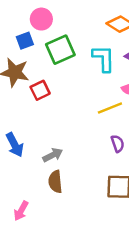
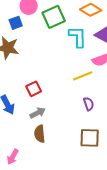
green square: (60, 50) -> (54, 17), moved
red square: (40, 90) -> (34, 89), moved

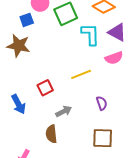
yellow line: (83, 76) -> (81, 74), moved
gray arrow: (38, 113) -> (64, 111), moved

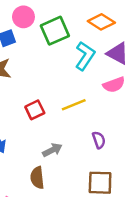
cyan L-shape: (90, 34) -> (85, 56), turned 35
red square: (45, 88) -> (35, 110), moved

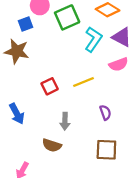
gray arrow: (52, 150) -> (65, 121), turned 119
brown semicircle: (37, 178) -> (52, 145), turned -66

